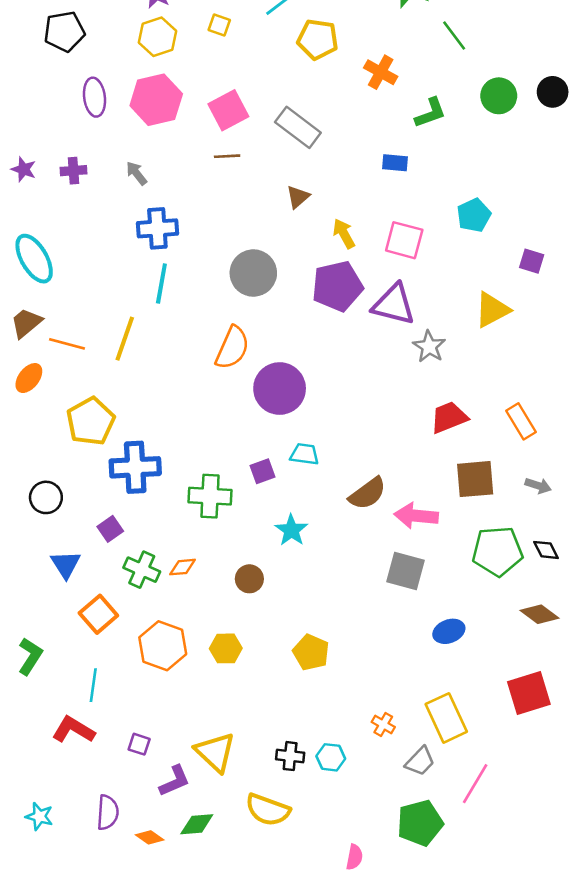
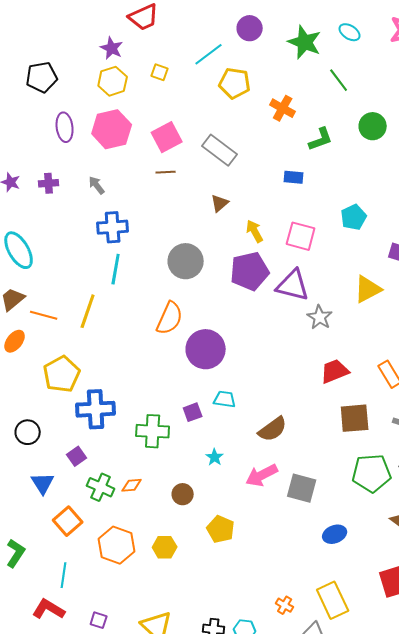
pink arrow: (416, 516) -> (262, 475), moved, turned -32
cyan star: (291, 530) -> (215, 457), size x0.7
yellow pentagon: (311, 652) -> (221, 529), moved

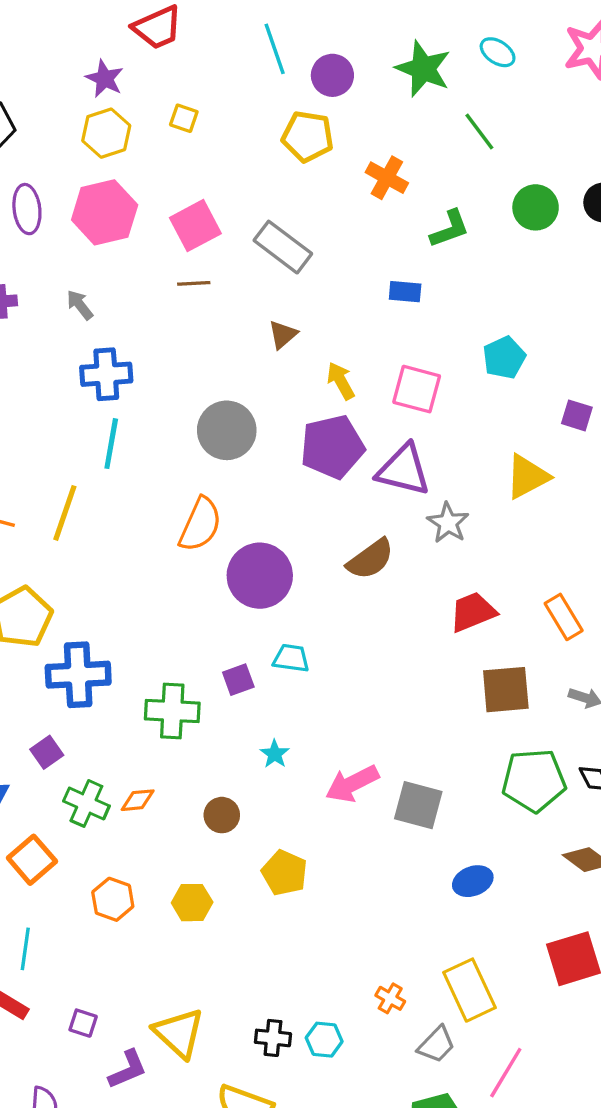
purple circle: (250, 28) -> (332, 75), moved
cyan line: (209, 54) -> (275, 49), moved, turned -72
brown semicircle: (273, 429) -> (370, 559), moved
orange hexagon: (117, 545) -> (113, 899), size x0.7

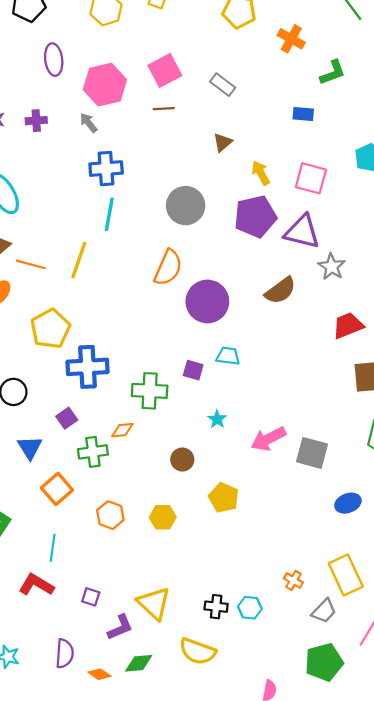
pink hexagon: (105, 212) -> (105, 85), moved
gray rectangle: (283, 247) -> (223, 85), size x0.7
purple square: (238, 680) -> (193, 370), turned 36
orange diamond: (138, 800) -> (122, 430), moved
green cross: (86, 803) -> (93, 452), turned -32

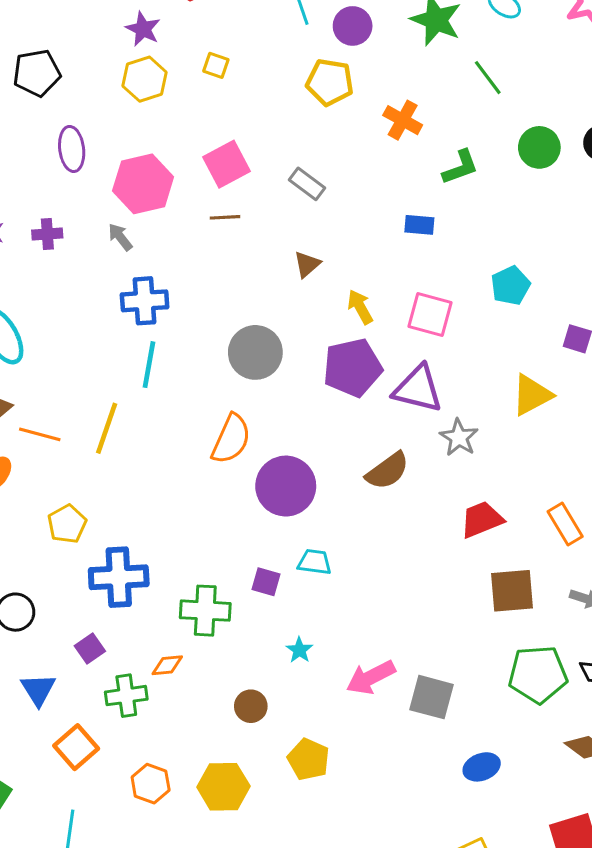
yellow pentagon: (50, 329) -> (67, 524), size x0.7
yellow hexagon: (163, 517) -> (223, 787), size x1.4

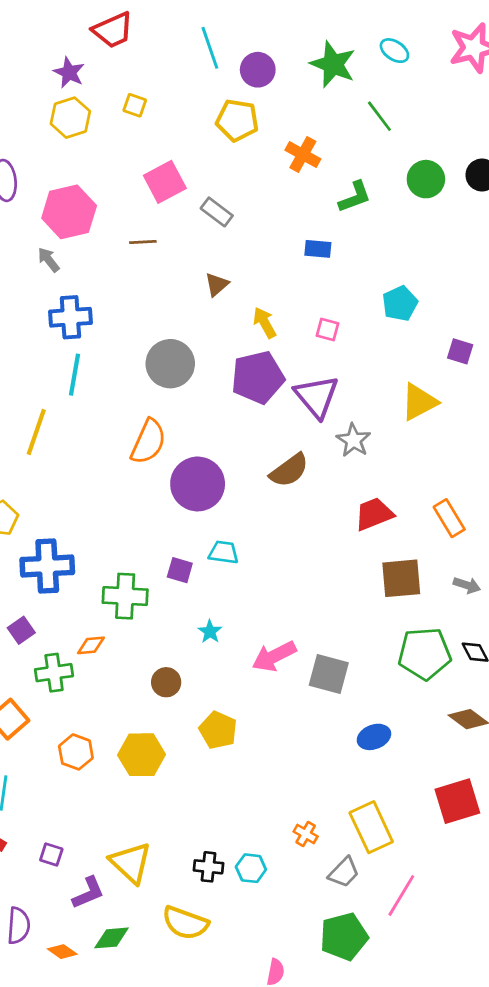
pink square: (227, 164) -> (165, 182), moved
pink square: (430, 314) -> (327, 329), size x0.6
purple triangle: (418, 389) -> (317, 396), turned 36

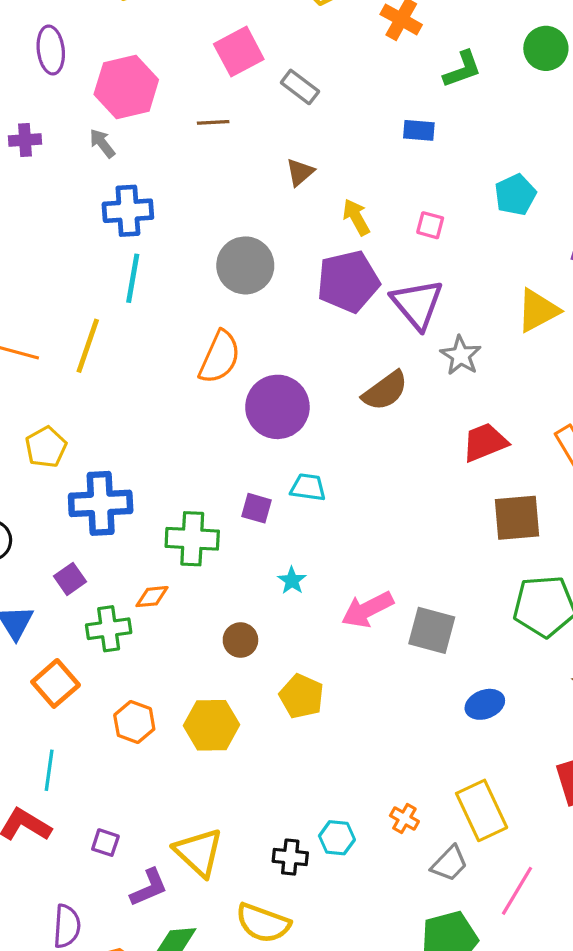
cyan hexagon: (251, 868) -> (337, 838), moved

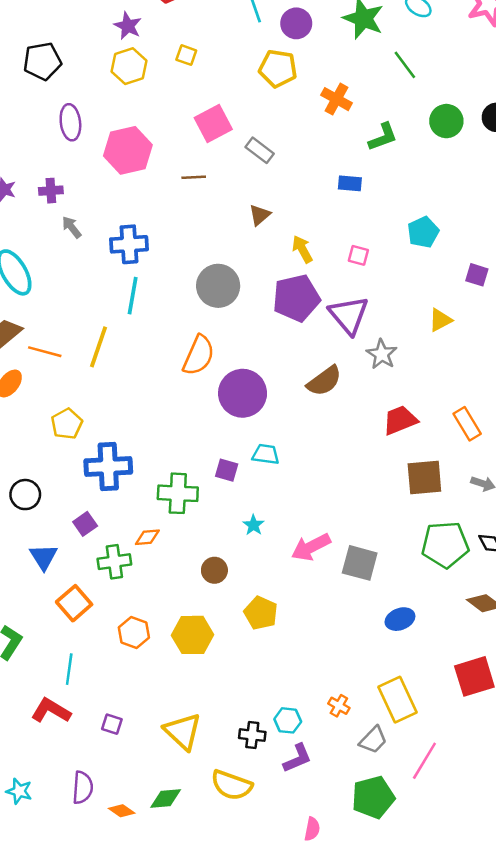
gray arrow: (102, 143) -> (72, 227), moved
yellow triangle: (538, 310) -> (440, 320), size x0.7
purple L-shape: (149, 888) -> (297, 758), moved

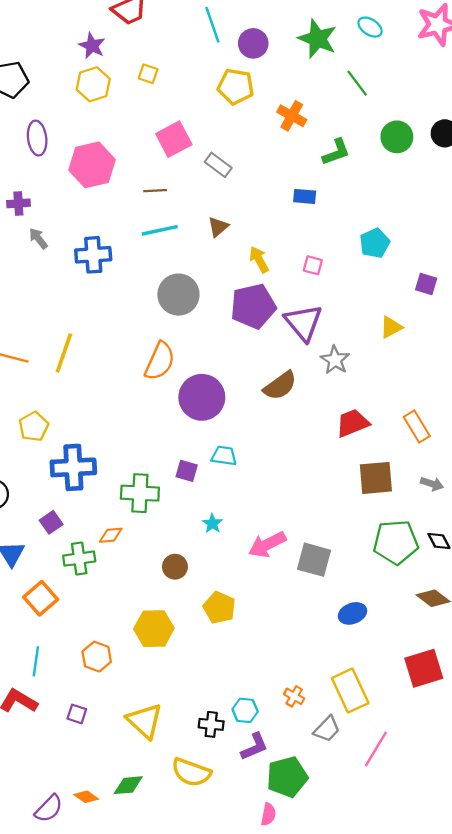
cyan line: (133, 296) -> (160, 230), moved, turned 68
orange hexagon: (134, 632) -> (97, 657), moved
purple semicircle: (83, 788) -> (49, 809), moved, turned 40
green pentagon: (373, 797) -> (287, 777), moved

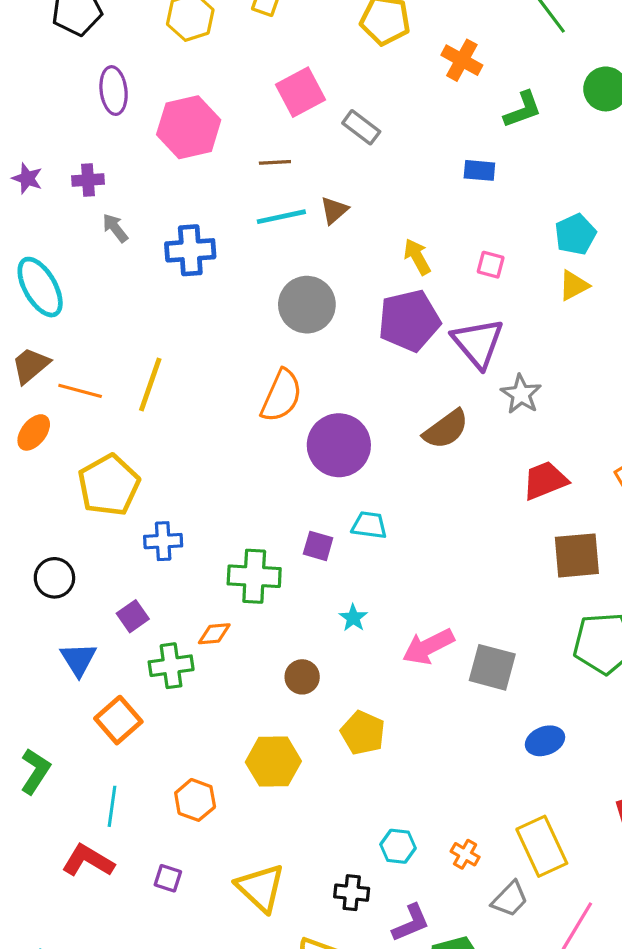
brown triangle: (218, 227) -> (334, 210), moved
yellow triangle: (391, 327) -> (574, 285), moved
yellow pentagon: (34, 427) -> (109, 485), size x1.5
blue cross: (73, 467) -> (163, 541), size x0.6
cyan hexagon: (245, 710) -> (398, 846), moved

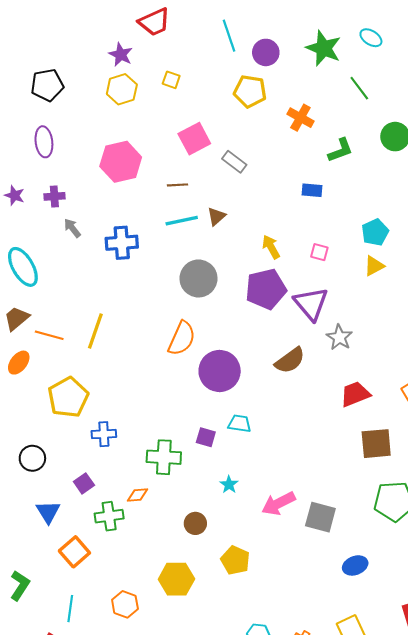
purple ellipse: (114, 91) -> (44, 142), moved

